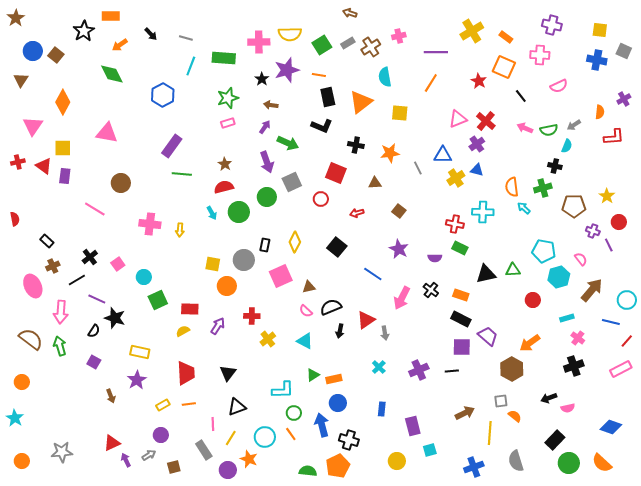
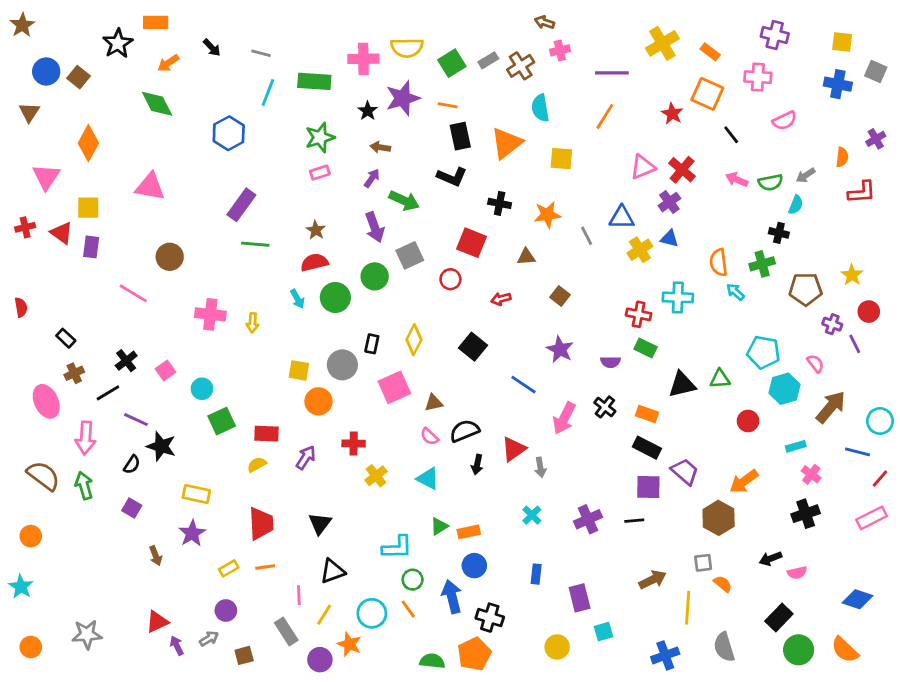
brown arrow: (350, 13) -> (544, 22), moved

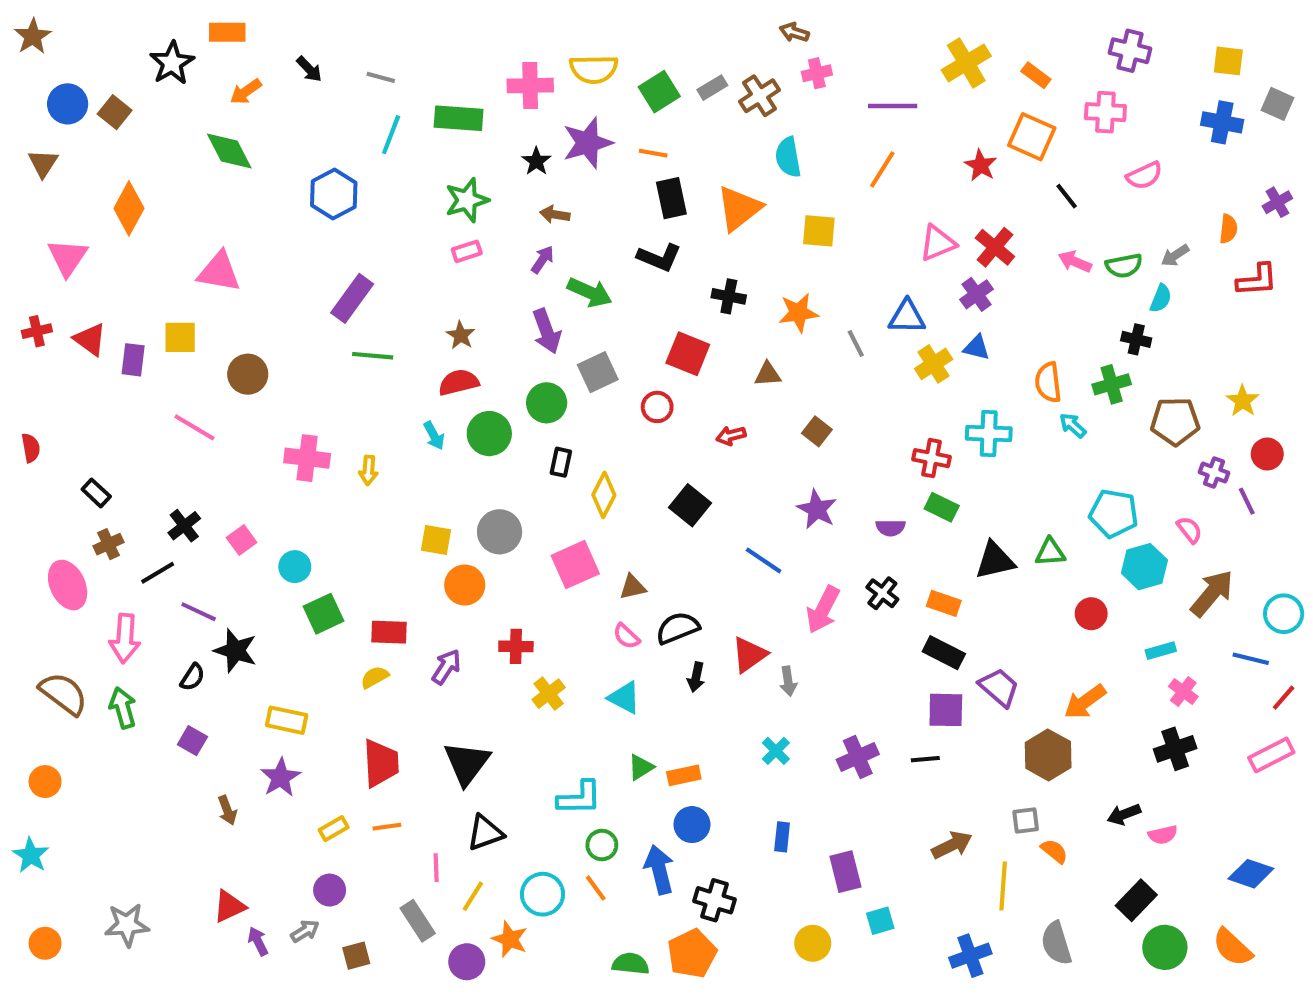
yellow square: (88, 208) -> (180, 337), moved
black rectangle: (372, 344) -> (561, 462), moved
black triangle: (320, 523) -> (467, 763), size x1.4

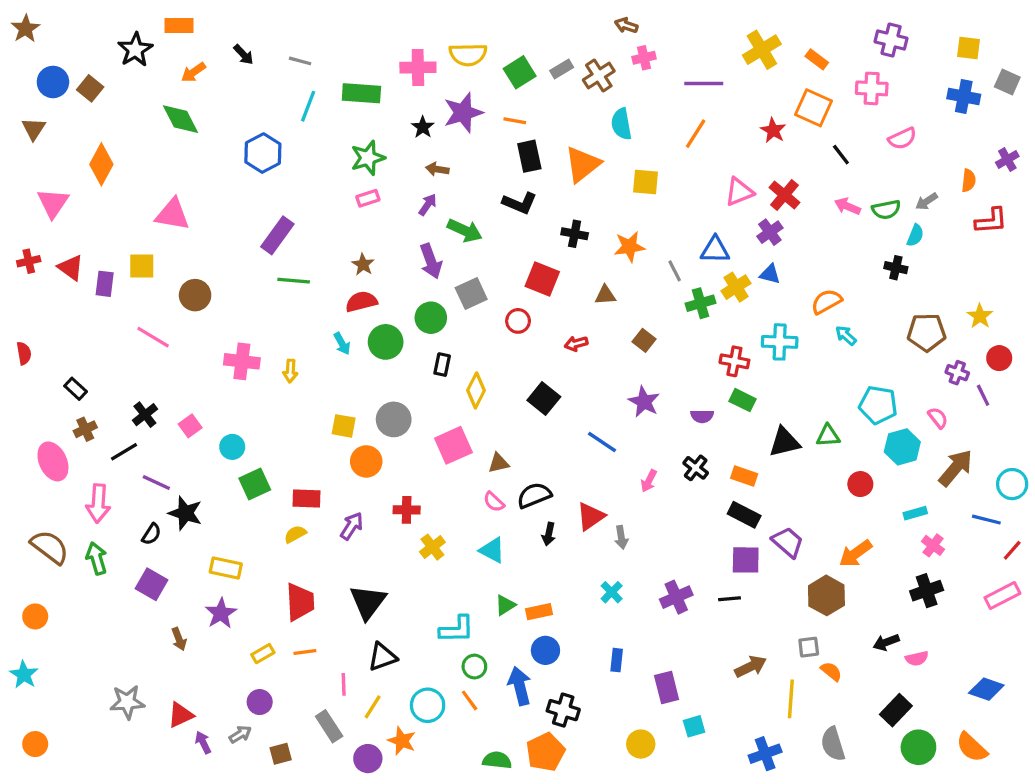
orange semicircle: (1048, 382) -> (826, 302), turned 68
green cross: (1112, 384) -> (700, 303), moved
pink arrow: (823, 610) -> (649, 481), size x0.6
purple square: (192, 741) -> (151, 584), size x1.4
gray star: (127, 925) -> (127, 702), moved

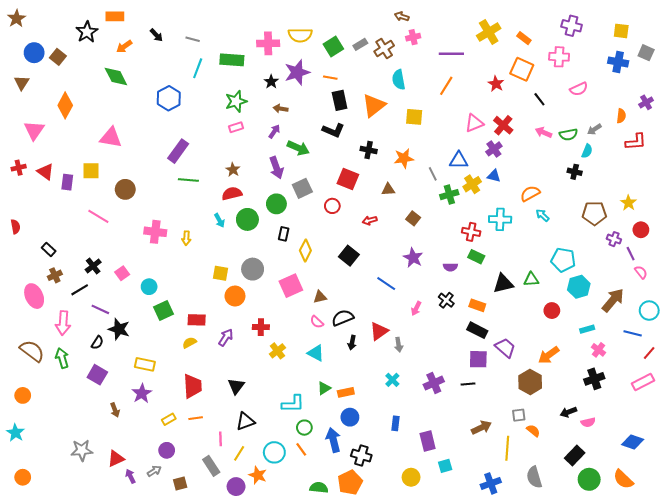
pink semicircle: (938, 418) -> (641, 272), moved
black triangle: (368, 602) -> (236, 386), size x0.7

